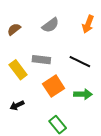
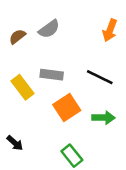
gray semicircle: (50, 25) -> (49, 29), moved
black arrow: (17, 105) -> (15, 143), moved, turned -112

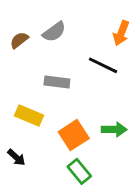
black line: (100, 77) -> (103, 65), moved
yellow rectangle: (22, 87) -> (29, 116), moved, turned -30
orange square: (67, 108) -> (74, 135), moved

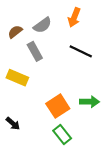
orange arrow: (121, 33) -> (74, 17), moved
gray rectangle: (57, 82) -> (35, 51), moved, turned 54
yellow rectangle: (29, 116) -> (17, 78), moved

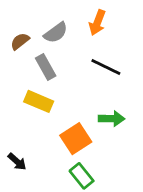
yellow rectangle: (17, 78) -> (39, 101), moved
green arrow: (89, 102) -> (112, 119), moved

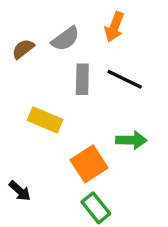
gray rectangle: (46, 67) -> (82, 79), moved, turned 30

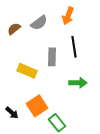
gray rectangle: (82, 79) -> (52, 57), moved
black line: (125, 79) -> (74, 47), turned 55
orange square: (89, 164) -> (37, 106), moved

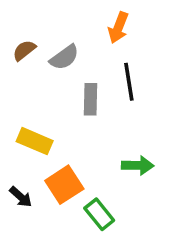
gray semicircle: (39, 23) -> (64, 57), moved
yellow rectangle: (27, 71) -> (35, 141), moved
green arrow: (78, 83) -> (138, 165), moved

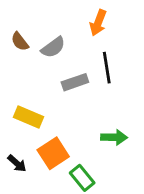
brown semicircle: (24, 50) -> (20, 42), turned -90
gray rectangle: (90, 99) -> (75, 82), turned 70

